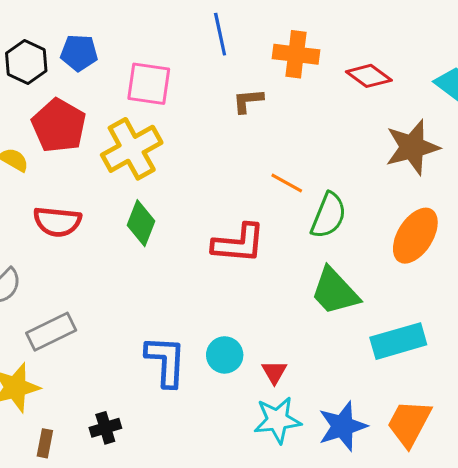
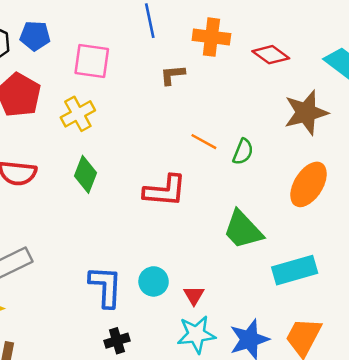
yellow cross: (132, 149) -> (78, 114), size x0.7
green semicircle: (329, 215) -> (243, 152), moved, size x0.7
black cross: (105, 428) -> (117, 341), moved

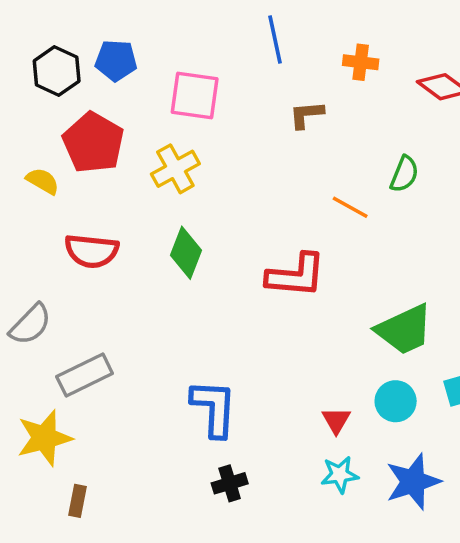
orange cross: (211, 37) -> (361, 62), size x0.7
green semicircle: (243, 152) -> (404, 174), moved
green trapezoid: (243, 230) -> (404, 330), turned -72
cyan circle: (154, 281) -> (396, 401), moved
cyan star: (196, 334) -> (340, 475), size x0.7

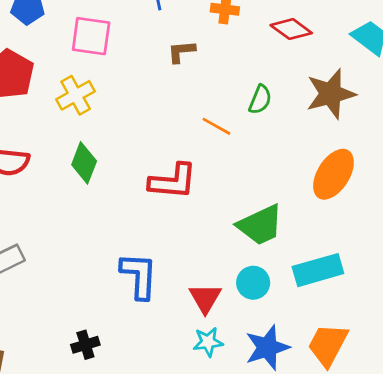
blue L-shape: (214, 408) -> (139, 276), moved
red triangle: (336, 420) -> (205, 298), size x1.4
black cross: (230, 483) -> (85, 345), moved

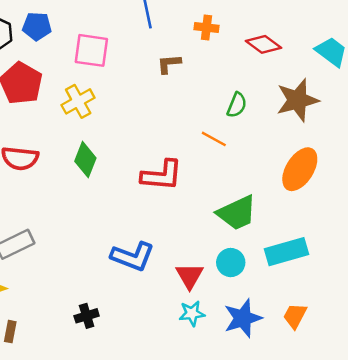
orange line: (217, 126) -> (214, 139), moved
blue L-shape: (139, 276) -> (133, 256), turned 108
orange trapezoid: (328, 345) -> (295, 316), size x0.7

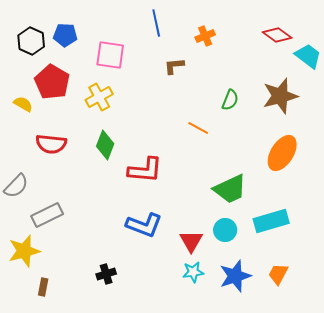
orange cross: (207, 27) -> (205, 36), turned -30
red diamond: (263, 44) -> (277, 35), moved
orange line: (214, 139) -> (198, 128), moved
red L-shape: (162, 175) -> (145, 170), moved

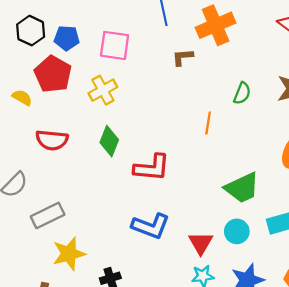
blue pentagon: (65, 35) -> (67, 38), moved
orange cross: (205, 36) -> (216, 25), size x1.8
orange line: (198, 128) -> (208, 123), turned 70
yellow star: (24, 251) -> (69, 254), moved

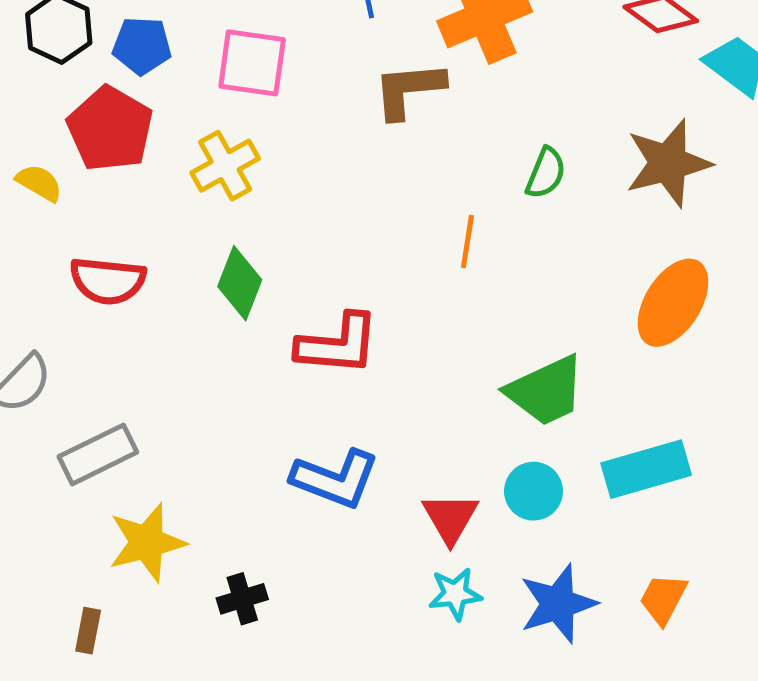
brown L-shape: (183, 57) -> (409, 90), size x1.5

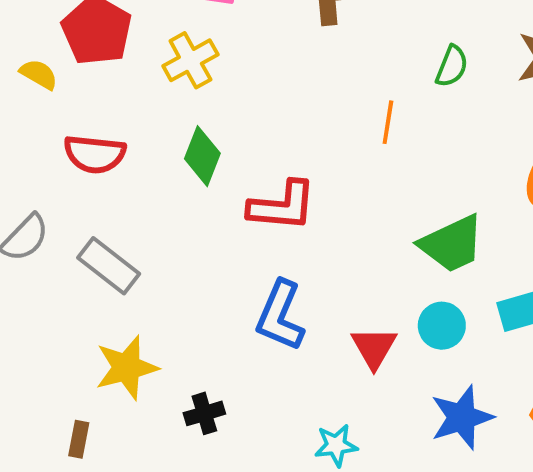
gray rectangle: (98, 454) -> (109, 266), moved, turned 64
blue L-shape: (335, 479) -> (280, 316), turned 92
cyan star: (455, 594) -> (336, 445), moved

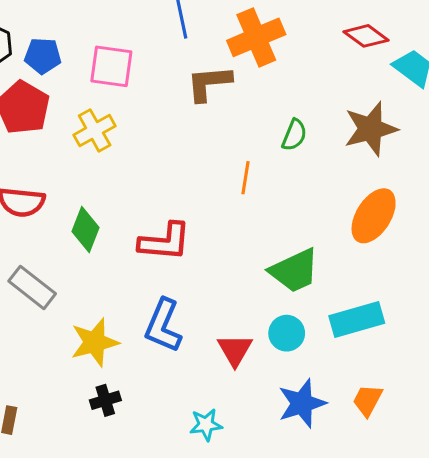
green diamond: (202, 156) -> (85, 230), moved
yellow star: (127, 368) -> (95, 342), moved

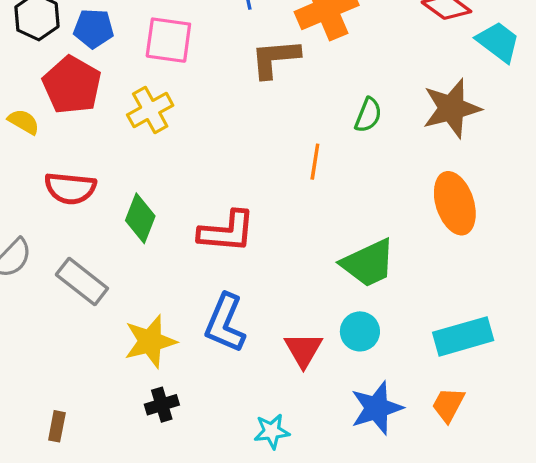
orange ellipse: (374, 216) -> (455, 203), turned -50
cyan rectangle: (357, 319) -> (463, 336), moved

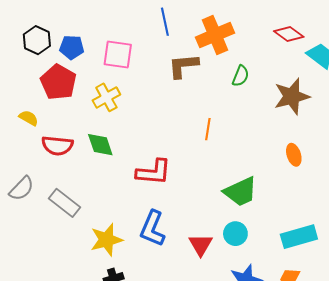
green semicircle: (368, 115) -> (241, 76), moved
yellow semicircle: (24, 122) -> (29, 118), moved
orange ellipse: (455, 203) -> (294, 155), size x0.6
green diamond: (140, 218) -> (100, 145), moved, turned -40

